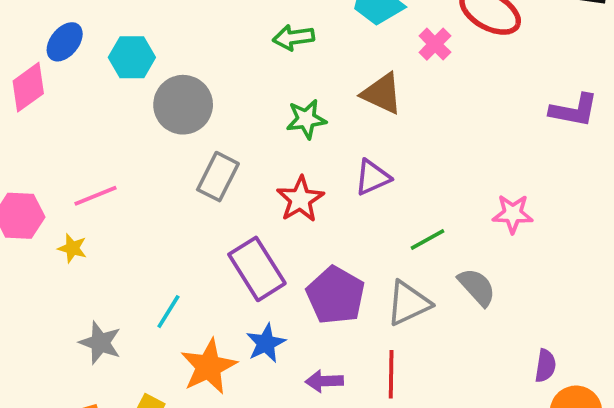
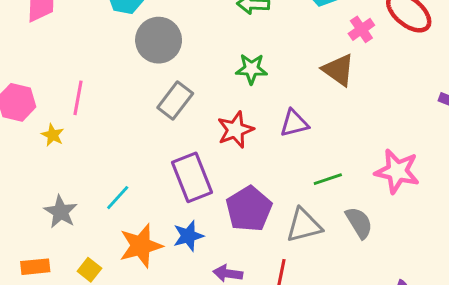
brown triangle: (382, 93) -> (338, 70), moved
pink line: (96, 196) -> (78, 98), turned -68
pink star: (513, 214) -> (397, 171), size x1.4

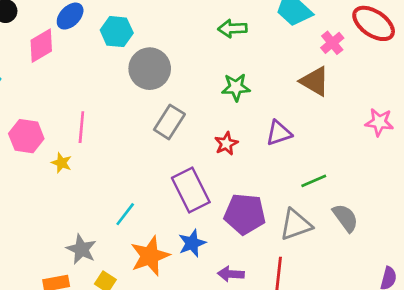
red star: (235, 130) -> (226, 144), size x0.7
pink star: (397, 171) -> (379, 122), moved, size x0.7
purple pentagon: (249, 209) -> (245, 214), turned -30
gray star: (61, 212) -> (81, 249), moved

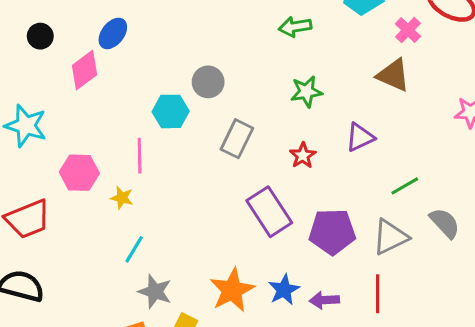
cyan hexagon: (117, 32) -> (171, 111), moved
gray circle: (150, 69) -> (208, 82), size x0.7
cyan line: (125, 214) -> (134, 249), moved
blue star: (192, 243) -> (284, 290), moved

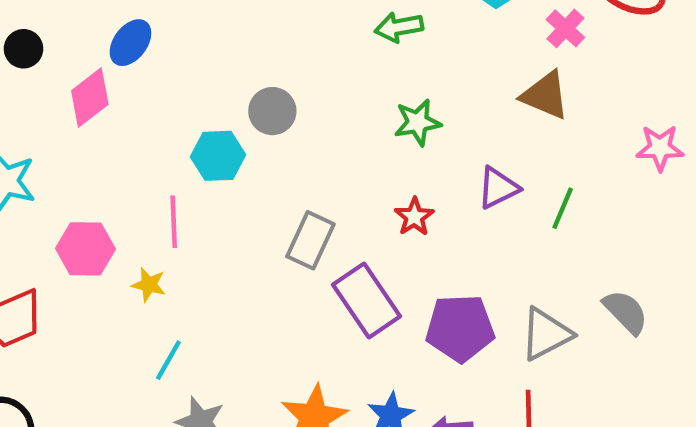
gray rectangle: (237, 139) -> (310, 240), moved
green line: (405, 186) -> (563, 208), moved, turned -36

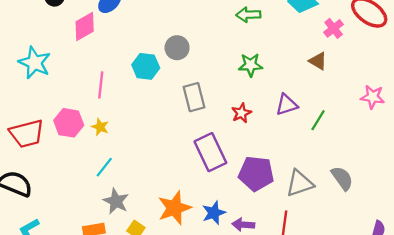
brown triangle: (545, 95) -> (318, 61), size x0.7
pink line: (174, 222) -> (101, 85), moved
gray rectangle: (310, 240) -> (194, 97), moved, turned -48
pink hexagon: (85, 249) -> (69, 123), moved

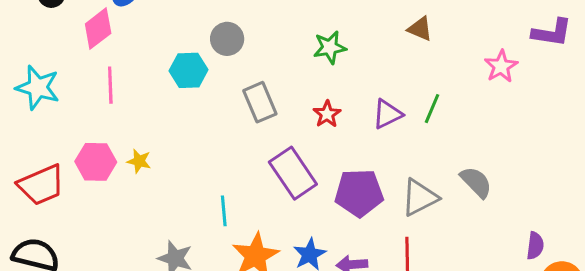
pink line: (101, 85) -> (110, 85), moved
pink star: (373, 97) -> (501, 66), turned -30
purple triangle: (287, 105) -> (387, 114), moved
cyan line: (104, 167) -> (224, 211), moved, turned -35

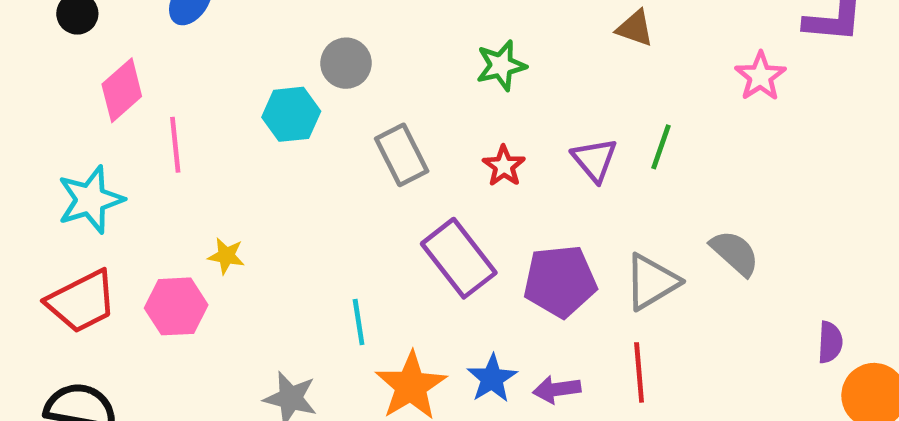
pink diamond: (98, 29) -> (122, 90), moved
cyan star: (38, 87) -> (90, 200), moved, turned -30
purple triangle: (387, 114) -> (595, 160), turned -40
pink hexagon: (96, 162) -> (176, 306), moved

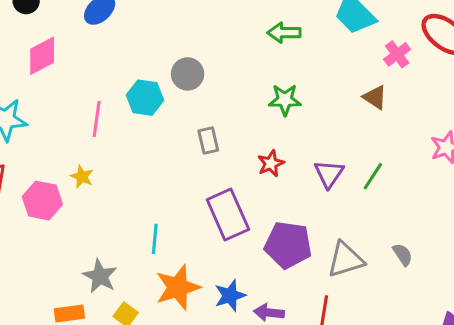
pink line: (175, 145) -> (97, 119), moved
gray rectangle: (402, 155) -> (208, 140), size x0.7
gray semicircle: (735, 253) -> (403, 255), size x0.7

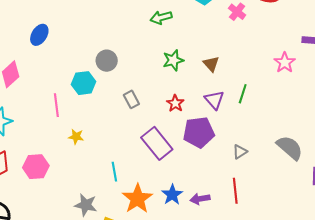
brown triangle: (375, 97) -> (211, 64), moved, turned 30
yellow star: (82, 177) -> (76, 137), moved
purple pentagon: (288, 245) -> (199, 132), moved
gray semicircle: (403, 255) -> (290, 148), moved, size x1.8
gray triangle: (346, 260) -> (240, 152), size x0.6

